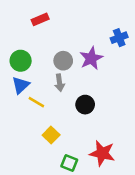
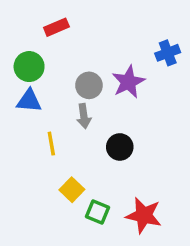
green circle: (21, 61) -> (29, 67), moved
blue triangle: (21, 85) -> (29, 101), moved, turned 48
yellow line: (36, 102) -> (51, 144), turned 49
green square: (69, 163) -> (98, 212), moved

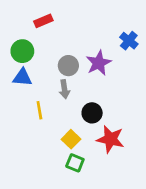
blue cross: (168, 53) -> (129, 41), turned -30
yellow square: (72, 190) -> (71, 139), moved
red star: (144, 215) -> (110, 139), moved

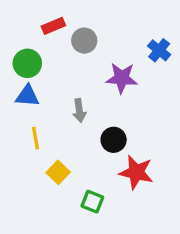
purple star: (99, 63) -> (122, 78), turned 30
gray circle: (68, 66) -> (84, 41), moved
yellow line: (39, 110) -> (35, 138), moved
yellow square: (71, 139) -> (58, 172), moved

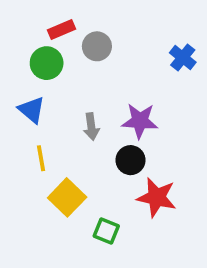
green circle: (27, 63) -> (47, 63), moved
purple star: (122, 78) -> (140, 121), moved
blue triangle: (27, 96) -> (32, 110), turned 35
yellow square: (58, 172) -> (67, 197), size x1.4

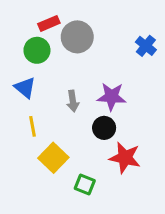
gray circle: (97, 46) -> (77, 37), size x1.4

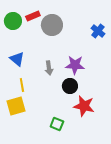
green circle: (37, 50) -> (13, 21), moved
yellow square: (53, 158) -> (16, 106), moved, turned 30

